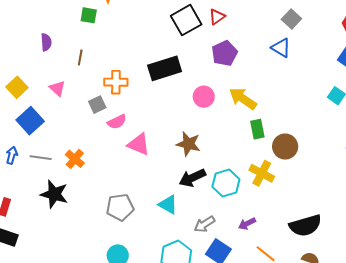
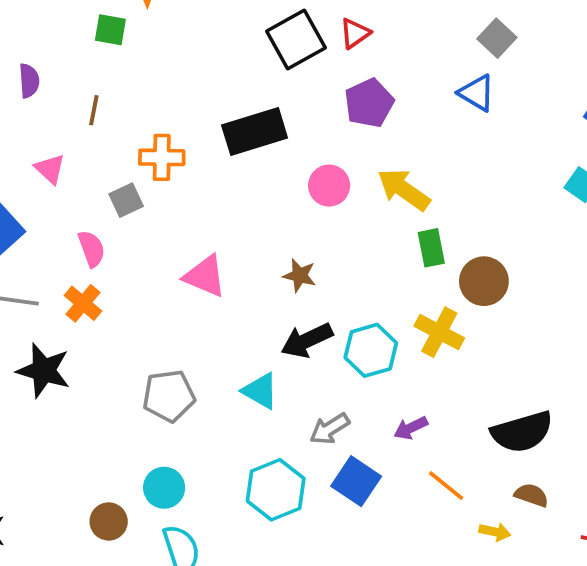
pink semicircle: (117, 122) -> (92, 249), moved, turned -84
brown star: (188, 144) -> (300, 275), size x0.7

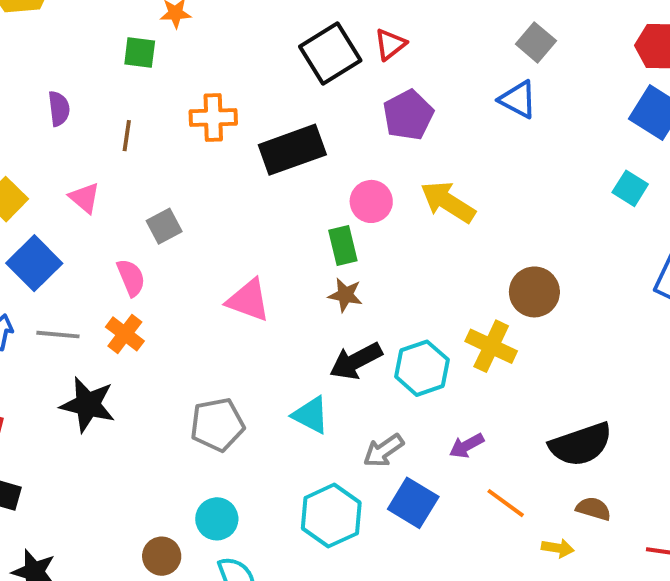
orange cross: (162, 157) -> (213, 117), moved
green rectangle: (431, 248) -> (343, 246), moved

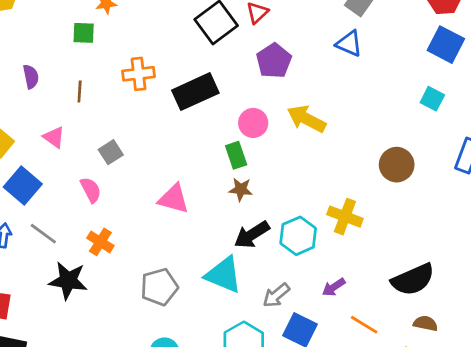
brown circle: (534, 292) -> (397, 165), moved
orange cross: (125, 334) -> (100, 242), moved
gray line: (58, 335) -> (43, 234), turned 36
cyan triangle: (311, 415) -> (224, 275), size x1.4

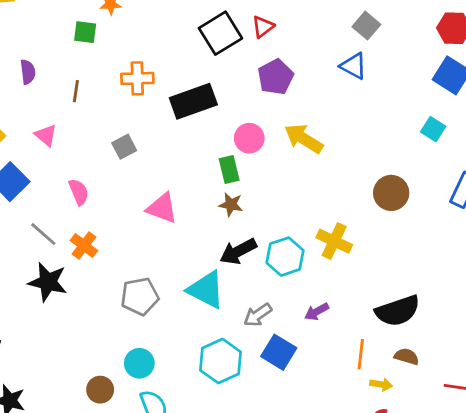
gray square: (111, 152) -> (124, 147), moved
gray line: (43, 234) -> (43, 234), moved
orange line: (364, 325) -> (361, 354), moved, turned 60

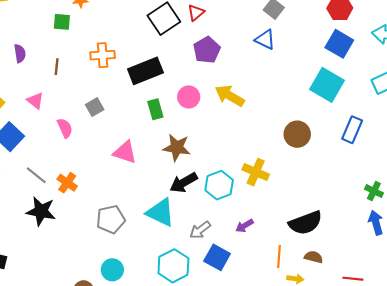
cyan square: (433, 129) -> (327, 85), size x1.8
green rectangle: (229, 169) -> (155, 109), moved
pink semicircle: (79, 192) -> (65, 128), moved
brown star: (231, 205) -> (177, 148), size x1.5

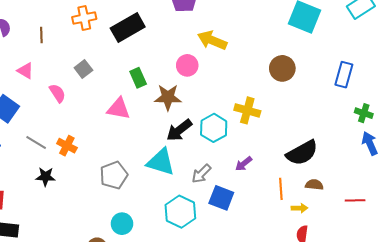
pink circle: (189, 97) -> (187, 65), moved
green rectangle: (155, 109) -> (138, 78), moved
blue rectangle: (352, 130) -> (344, 75), moved
black star: (41, 211) -> (45, 177), size x0.7

